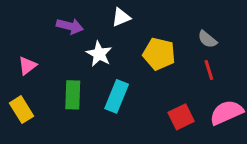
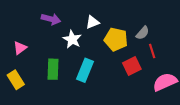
white triangle: (121, 17) -> (92, 22), moved
gray semicircle: (207, 39) -> (143, 33), moved, turned -88
red square: (181, 117) -> (132, 66), moved

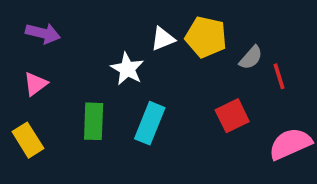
purple arrow: (51, 19) -> (43, 33), moved
yellow pentagon: (116, 39) -> (206, 37), moved
red line: (152, 51) -> (279, 76), moved

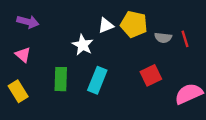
gray semicircle: (251, 58) -> (163, 38), turned 56
red line: (279, 76) -> (185, 39), moved
pink triangle: (35, 84) -> (23, 55), turned -42

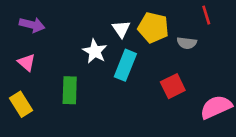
white triangle: (106, 25) -> (121, 29), turned -42
red line: (185, 39) -> (206, 15), moved
cyan rectangle: (97, 80) -> (125, 65), moved

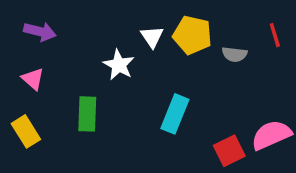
red line: (206, 15) -> (275, 35), moved
cyan rectangle: (125, 65) -> (175, 114), moved
red square: (173, 86) -> (229, 151), moved

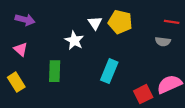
red line: (275, 35) -> (172, 22), turned -64
gray semicircle: (234, 54) -> (163, 42), moved

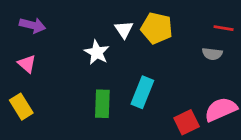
green rectangle: (55, 71) -> (102, 104), moved

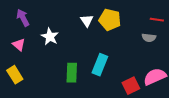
purple arrow: (33, 25) -> (23, 18), turned -132
white star: (97, 52) -> (50, 37), moved

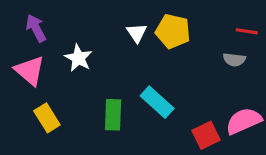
pink triangle: (19, 45) -> (30, 71), size x1.5
cyan rectangle: (100, 65) -> (157, 102), turned -70
yellow rectangle: (15, 75) -> (47, 118), moved

